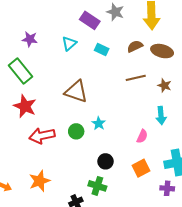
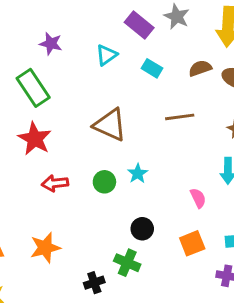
brown line: (136, 78) -> (180, 117), moved
red arrow: (42, 136) -> (55, 183), size x0.7
pink semicircle: (142, 136) -> (198, 198), turned -56

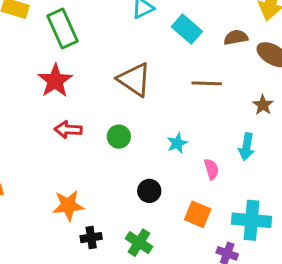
cyan rectangle: (152, 68) -> (187, 29), size x1.4
cyan star: (138, 174) -> (177, 143), moved
orange square: (192, 243) -> (198, 214), turned 35
orange star: (45, 248) -> (68, 205), moved
green cross: (127, 263) -> (139, 243), moved

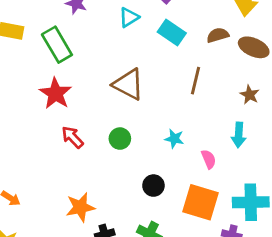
brown line: (207, 83) -> (195, 81), turned -72
red arrow: (68, 130) -> (72, 137), turned 50
cyan star: (177, 143) -> (174, 139), turned -30
orange square: (198, 214) -> (200, 202), size x1.5

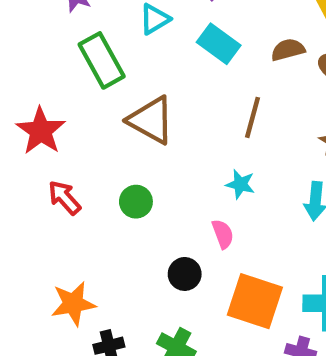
green rectangle: (57, 45) -> (102, 60), moved
cyan star: (174, 139) -> (240, 184), moved
pink semicircle: (209, 159) -> (223, 234), moved

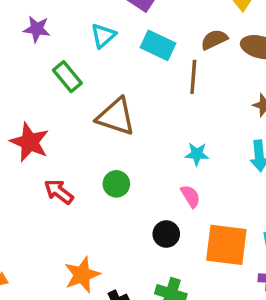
green rectangle: (102, 60) -> (67, 77), size x0.7
brown line: (252, 117) -> (193, 77), moved

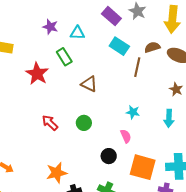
cyan triangle: (103, 36) -> (77, 33), moved, turned 35
brown triangle: (116, 117) -> (89, 84), size x0.7
red star: (30, 142) -> (37, 74), moved

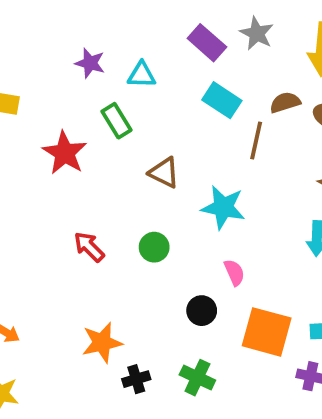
cyan star: (133, 112) -> (223, 207), moved, size x1.6

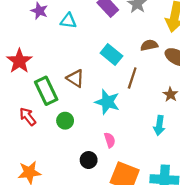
cyan rectangle: (222, 100) -> (111, 54), moved
green rectangle: (117, 121) -> (46, 91), moved, size x1.4
brown line: (256, 141) -> (132, 78), moved

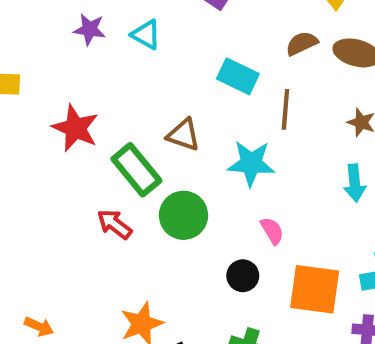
cyan triangle: (68, 21) -> (146, 35), turned 35
green circle: (65, 121) -> (183, 215), size x1.5

